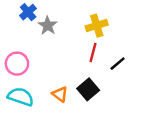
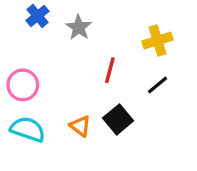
gray star: (48, 26) -> (79, 27), moved
yellow cross: (97, 26) -> (158, 41), moved
red line: (93, 53) -> (110, 70), moved

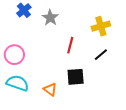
black square: (118, 119) -> (76, 77), turned 36
orange triangle: (80, 126) -> (50, 89), moved

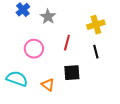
pink circle: (14, 55) -> (34, 49), moved
black line: (101, 55) -> (96, 52), turned -64

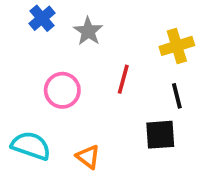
black square: (72, 73) -> (160, 135), moved

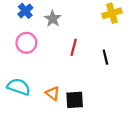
yellow cross: (177, 46) -> (112, 13), moved
pink circle: (62, 90) -> (26, 43), moved
black square: (160, 135) -> (75, 100), moved

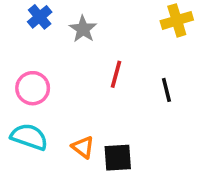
pink circle: (26, 43) -> (33, 88), moved

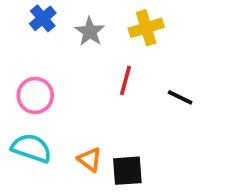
yellow cross: (177, 20) -> (146, 28), moved
black line: (166, 90) -> (180, 97), turned -50

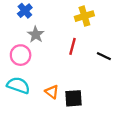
gray star: (90, 32) -> (36, 34), moved

